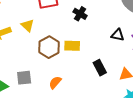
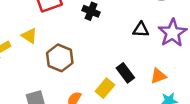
yellow rectangle: (72, 46) -> (105, 88), moved, turned -42

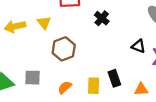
yellow rectangle: (105, 88) -> (94, 86), turned -56

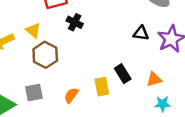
black cross: (102, 18) -> (75, 22), moved
brown hexagon: (64, 49) -> (45, 55), moved

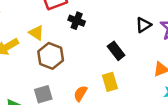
black triangle: (141, 33) -> (143, 25), turned -35
black rectangle: (123, 74) -> (116, 51), moved

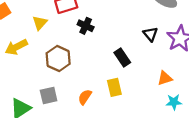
black triangle: (143, 25) -> (150, 34), turned -42
yellow triangle: (36, 33) -> (40, 23), moved, turned 35

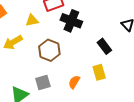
yellow triangle: (40, 23) -> (32, 20), turned 40
black cross: (86, 26) -> (71, 21), size x1.5

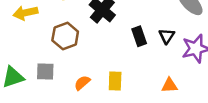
black rectangle: (104, 46) -> (139, 36), moved

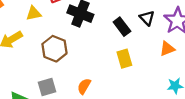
yellow rectangle: (115, 81) -> (124, 59), moved
orange triangle: (169, 85) -> (167, 49), moved

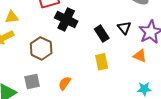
yellow triangle: (34, 13) -> (12, 17), moved
orange triangle: (167, 49) -> (140, 56), turned 40

